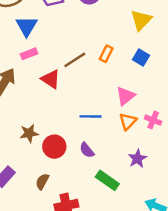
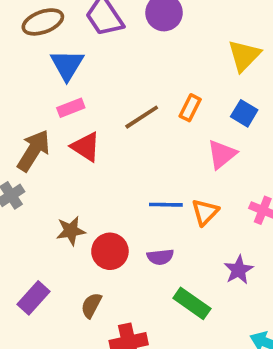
red triangle: (51, 79) -> (86, 147), moved
pink triangle: (125, 96) -> (222, 154), moved
orange triangle: (128, 121) -> (205, 212), moved
purple semicircle: (87, 150) -> (160, 257), turned -56

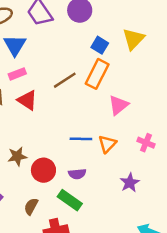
orange rectangle: (190, 108) -> (97, 74), size x1.6
blue square: (244, 113) -> (100, 45), moved
green rectangle: (192, 303) -> (70, 200), moved

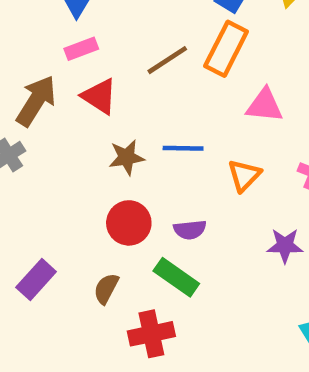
pink triangle: (118, 105) -> (265, 105), turned 45
blue line: (81, 139) -> (183, 148), moved
brown star: (17, 156) -> (127, 157), moved
purple star: (130, 183) -> (285, 246), turned 30

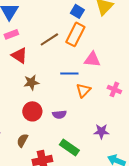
blue line: (183, 148) -> (69, 73), moved
purple star: (285, 246) -> (101, 131), moved
green rectangle: (176, 277) -> (69, 147), moved

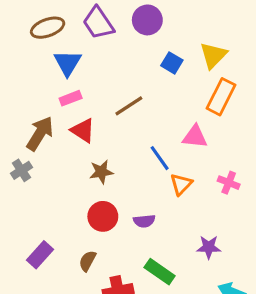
orange rectangle: (75, 34) -> (221, 97), moved
blue line: (69, 73) -> (160, 158), turned 54

